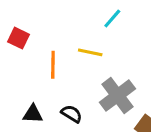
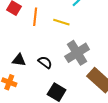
orange line: (53, 65) -> (35, 17), moved

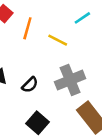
black semicircle: (45, 62) -> (30, 85), turned 88

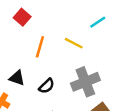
orange line: (27, 28) -> (40, 47), moved

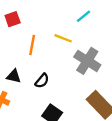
red square: (22, 17) -> (13, 19), turned 35
gray cross: (85, 82) -> (87, 61), moved, turned -30

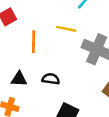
black semicircle: (42, 81) -> (51, 79), turned -112

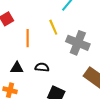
yellow line: (66, 29) -> (53, 27), turned 56

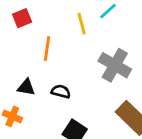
yellow line: (53, 27) -> (82, 24), moved

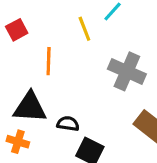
black triangle: (26, 87) -> (30, 107), size x1.6
black semicircle: (61, 91) -> (68, 124), moved

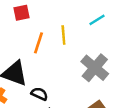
yellow line: (84, 29) -> (63, 35), moved

